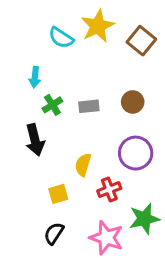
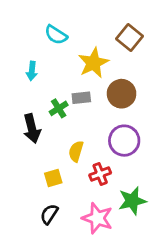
yellow star: (98, 26) -> (93, 63), moved
brown circle: (133, 102) -> (122, 94), size x1.4
green cross: (52, 105) -> (59, 108), moved

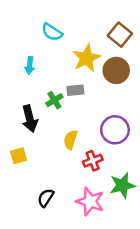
brown circle: (122, 94) -> (116, 70), moved
yellow square: (53, 178) -> (19, 156), moved

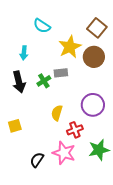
black arrow: (30, 119) -> (19, 82), moved
pink star: (90, 201) -> (64, 153), moved

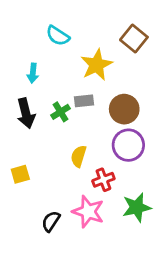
brown circle: (94, 57) -> (124, 109), moved

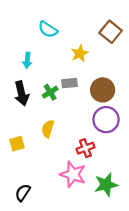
yellow star: (97, 65) -> (80, 53), size x0.7
yellow semicircle: (79, 156) -> (48, 129), moved
green star: (137, 207) -> (106, 185), moved
black semicircle: (51, 221) -> (23, 193), moved

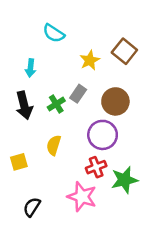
brown square: (111, 32) -> (124, 51), moved
gray rectangle: (69, 83) -> (78, 94), turned -49
purple circle: (106, 120) -> (103, 135), moved
green star: (106, 185) -> (124, 180), moved
black semicircle: (23, 193) -> (32, 207), moved

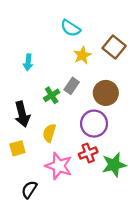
cyan semicircle: (54, 33) -> (70, 28), moved
black arrow: (24, 105) -> (22, 114), moved
pink star: (82, 197) -> (59, 166), moved

